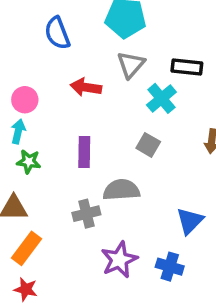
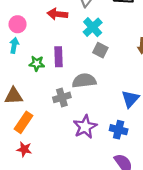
cyan cross: (161, 98) -> (93, 27), moved
green star: (29, 162) -> (37, 63), moved

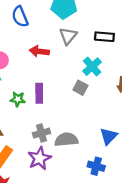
cyan cross: (93, 27) -> (92, 67), moved
gray semicircle: (84, 81) -> (66, 140), moved
purple star: (85, 127) -> (39, 158), moved

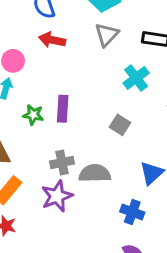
red arrow: (39, 51) -> (52, 40), moved
gray square: (80, 88) -> (120, 125), moved

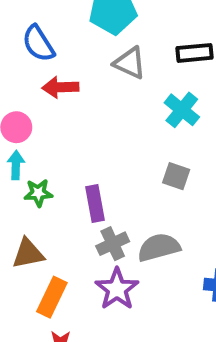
gray triangle: (107, 35) -> (130, 63), turned -35
purple rectangle: (63, 109) -> (95, 203), moved
green star: (33, 115) -> (38, 193), moved

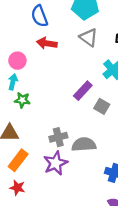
purple rectangle: (95, 203) -> (83, 91), moved, turned 42

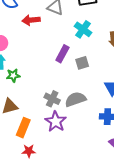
red arrow: (47, 43) -> (31, 20), moved
gray square: (102, 106) -> (82, 63), turned -32
gray cross: (58, 137) -> (52, 99), turned -35

